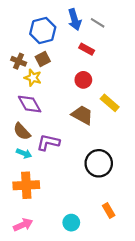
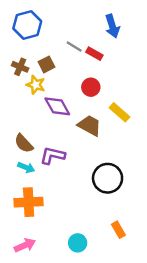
blue arrow: (75, 20) -> (112, 26), moved
gray line: (98, 23) -> (74, 46), moved
blue hexagon: (43, 30) -> (27, 25), moved
purple diamond: (30, 104) -> (57, 106), moved

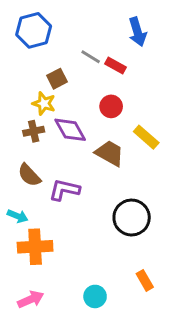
brown cross: (20, 67) -> (34, 131), moved, turned -35
cyan arrow: (26, 167) -> (18, 216), moved

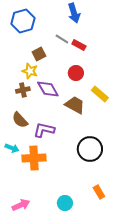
blue arrow: (137, 32) -> (74, 13), moved
orange cross: (35, 247) -> (34, 158), moved

